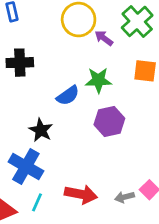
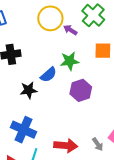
black star: (41, 130) -> (29, 90), moved, turned -30
gray arrow: (125, 197) -> (98, 144), turned -104

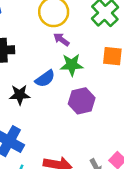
purple arrow: (70, 30) -> (61, 40), moved

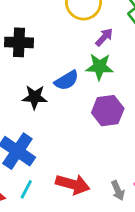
purple arrow: (61, 40) -> (104, 37), moved, turned 91

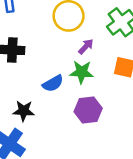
black star: (35, 97) -> (24, 111), moved

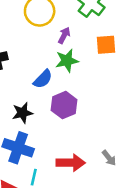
purple hexagon: (88, 110) -> (64, 105), moved

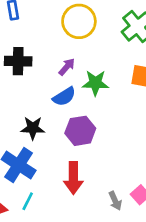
purple arrow: (64, 35) -> (67, 67), moved
red arrow: (71, 163) -> (73, 178), moved, turned 76

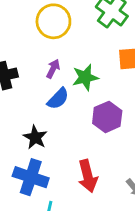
black star: (33, 128) -> (35, 137), turned -30
purple hexagon: (80, 131) -> (107, 117), moved

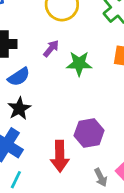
blue semicircle: (58, 99) -> (19, 77), moved
purple hexagon: (107, 117) -> (89, 133), moved

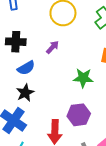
green star: (79, 64) -> (83, 78), moved

